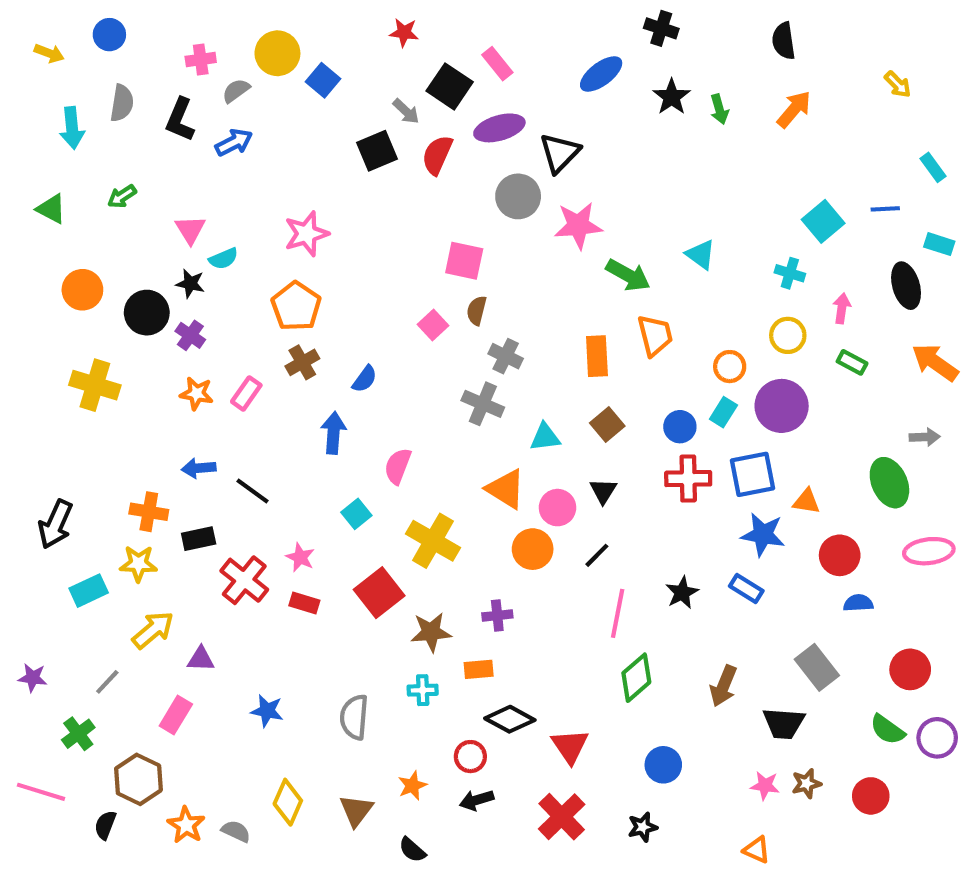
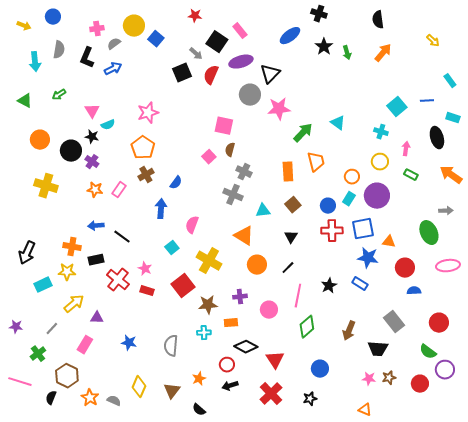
green arrow: (628, 275) -> (303, 133), turned -75
pink circle: (558, 508) -> (269, 310), moved
purple circle: (937, 738) -> (445, 370), moved

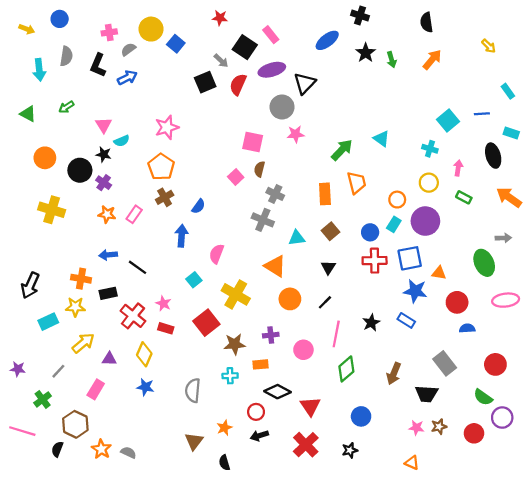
pink star: (279, 109) -> (296, 134), moved, size x0.7
yellow diamond: (139, 387) -> (144, 354), moved
black semicircle: (199, 410) -> (224, 463), turned 32

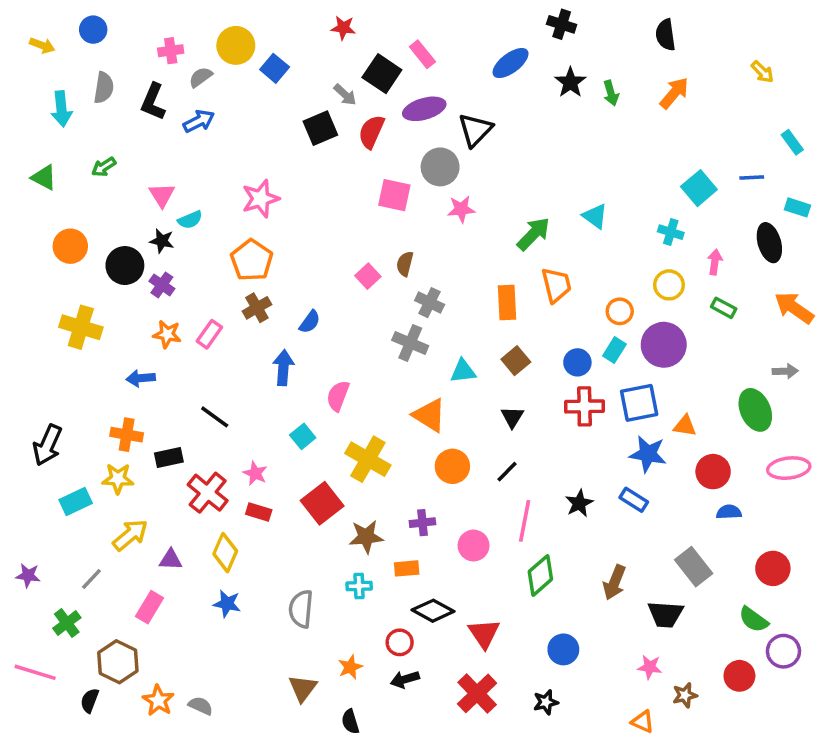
pink square: (253, 142) -> (394, 195), moved
blue arrow: (108, 255) -> (141, 378), moved
brown star: (439, 427) -> (685, 695), moved

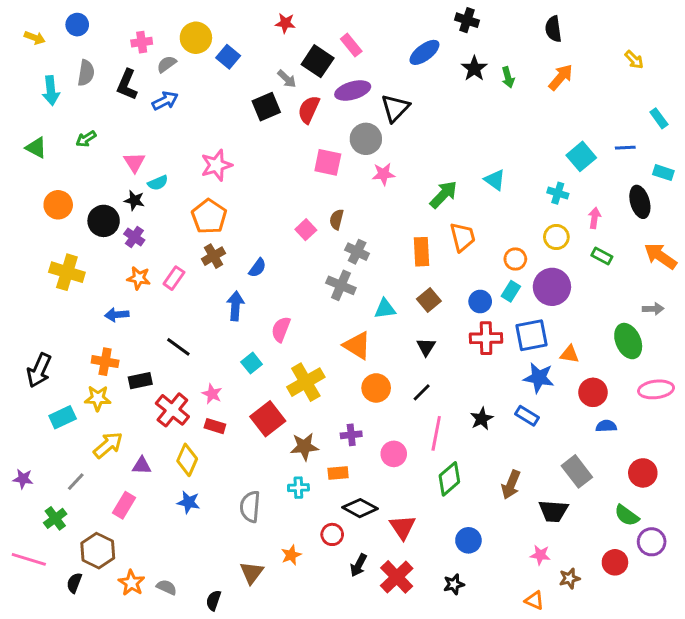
yellow cross: (368, 459) -> (306, 382), turned 30
black arrow: (405, 679) -> (359, 565), moved, turned -45
black semicircle: (350, 722) -> (213, 600), moved, turned 36

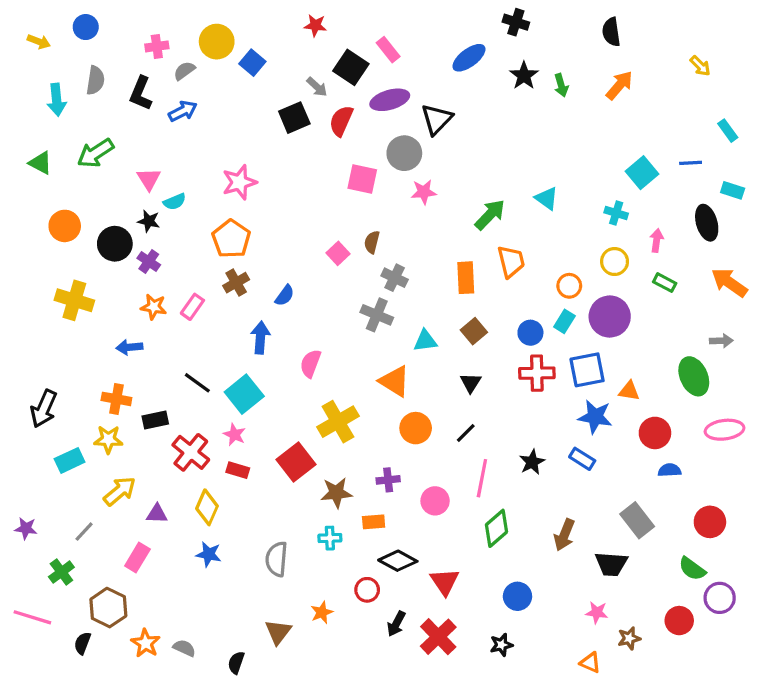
green arrow: (86, 139) -> (95, 153), size x1.6
cyan square: (252, 363) -> (244, 394), moved, size x1.6

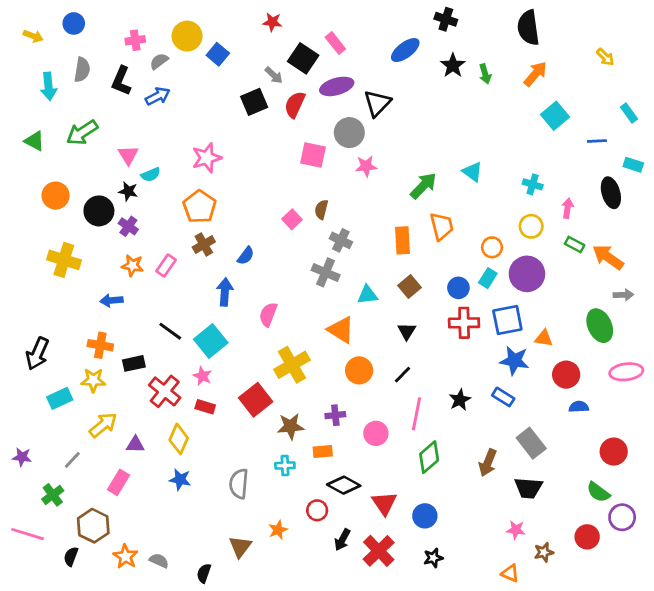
black semicircle: (611, 32) -> (528, 28), size x1.4
cyan square: (642, 173) -> (555, 116), moved
orange arrow: (729, 283) -> (608, 257), moved
gray rectangle: (637, 520) -> (531, 443), moved
blue circle: (517, 596) -> (425, 516), moved

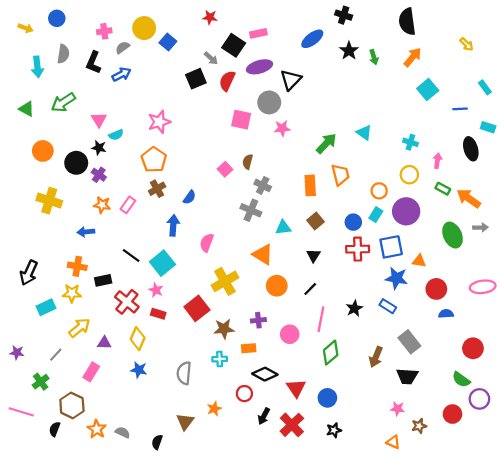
pink rectangle: (335, 43) -> (258, 33), turned -63
green ellipse: (600, 326) -> (452, 235), moved

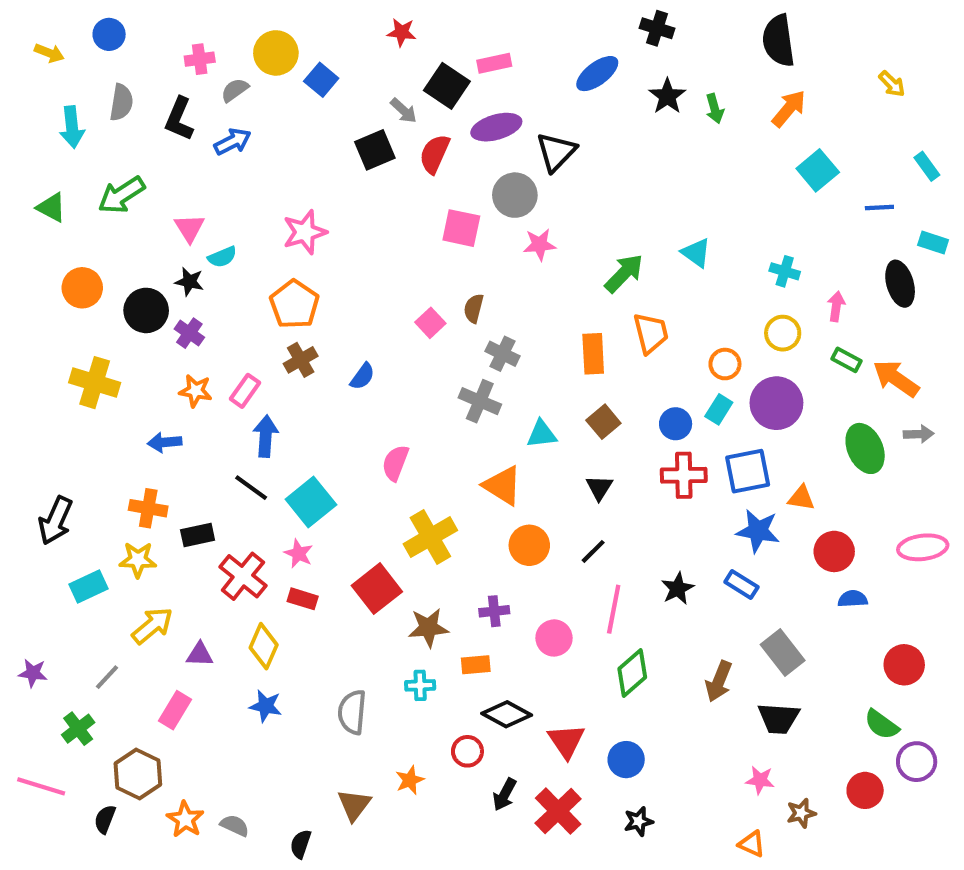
blue arrow: (173, 225) -> (266, 436), moved

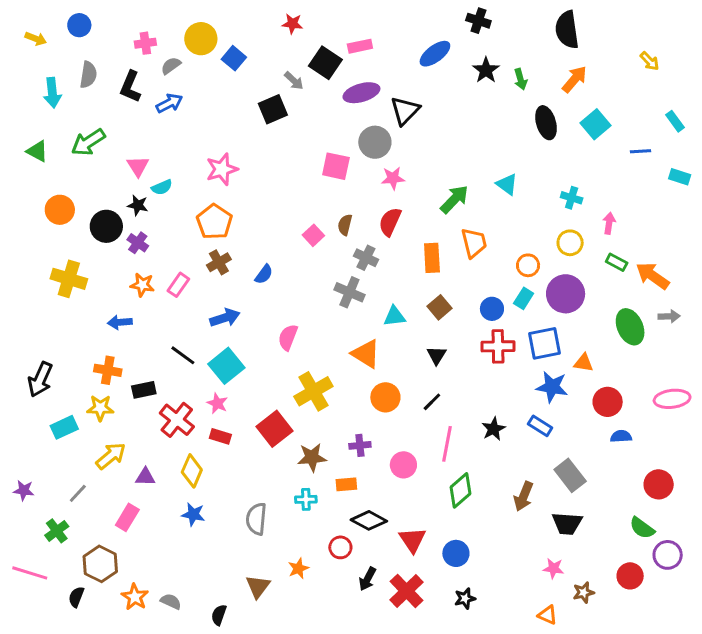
red semicircle: (435, 154) -> (390, 222), moved
black ellipse: (900, 284) -> (546, 123), moved
blue arrow: (266, 436) -> (225, 318), moved, turned 68

